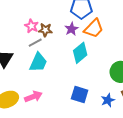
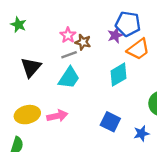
purple star: (71, 29) -> (115, 35), moved

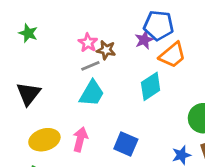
black triangle: (31, 67) -> (28, 94), moved
pink arrow: (57, 116) -> (80, 139), turned -60
blue square: (110, 122) -> (126, 144), moved

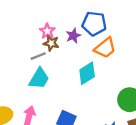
purple star: (144, 40) -> (73, 36), moved
pink star: (88, 43) -> (47, 31), moved

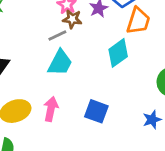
orange trapezoid: (105, 48) -> (138, 21), turned -30

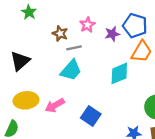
brown star: (72, 19) -> (60, 34), moved
pink arrow: (51, 109) -> (55, 105), turned -144

